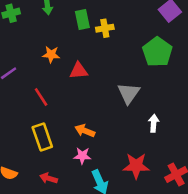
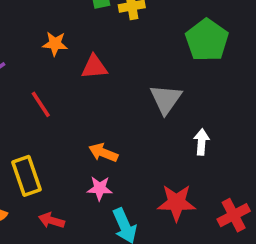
yellow rectangle: (42, 137) -> (26, 176), moved

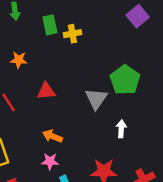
green pentagon: (207, 40) -> (125, 80), moved
red triangle: (94, 67) -> (46, 91), moved

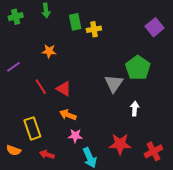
purple square: (138, 16) -> (155, 27), moved
red triangle: (46, 91) -> (64, 89), moved, turned 35
orange arrow: (52, 136) -> (68, 115), moved

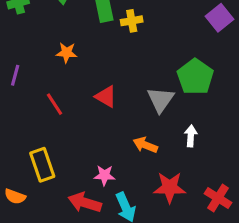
purple line: (14, 67) -> (15, 75), turned -40
red triangle: (64, 89) -> (106, 97), moved
orange arrow: (68, 115) -> (145, 145), moved
red cross: (153, 151) -> (218, 198), turned -30
red arrow: (47, 155) -> (85, 203), moved, size x1.5

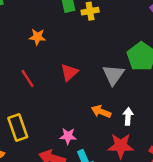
red triangle: (106, 97) -> (69, 72), turned 48
white arrow: (191, 136) -> (128, 116), moved

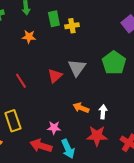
orange star: (37, 37) -> (29, 37), moved
gray triangle: (113, 75) -> (77, 68), moved

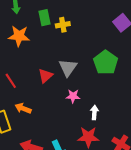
orange star: (29, 37) -> (19, 36), size x1.5
orange arrow: (81, 108) -> (23, 108), moved
pink star: (54, 128) -> (73, 96), moved

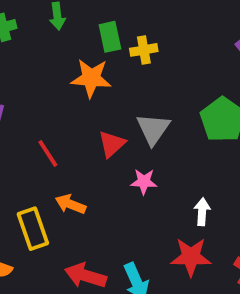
orange star: (19, 36) -> (91, 78), moved
pink star: (73, 96) -> (144, 182), moved

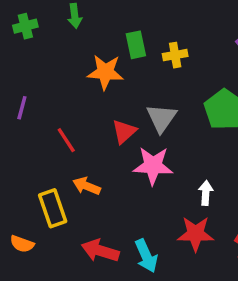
green rectangle: (110, 37) -> (136, 45), moved
yellow cross: (144, 50) -> (175, 55), moved
pink star: (144, 182) -> (153, 166), size x1.6

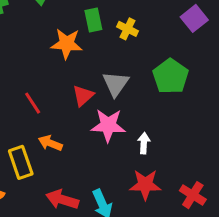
yellow cross: (175, 55) -> (127, 29), turned 36
white arrow: (206, 193) -> (144, 143), moved

